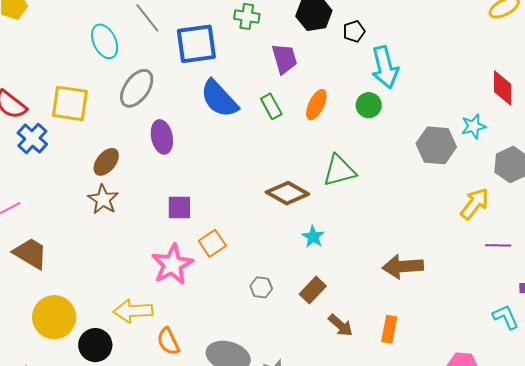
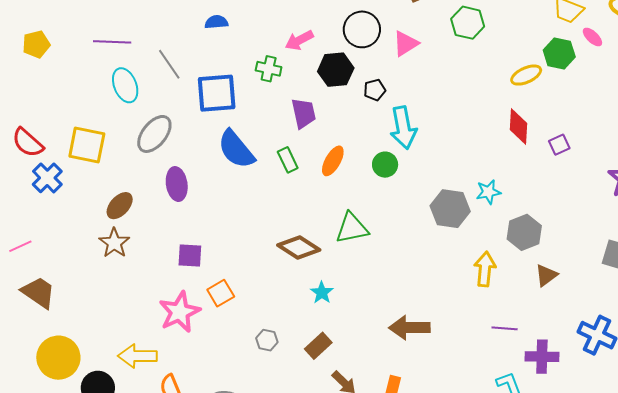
red diamond: (503, 88) -> (518, 126), moved
yellow arrow: (475, 204) -> (485, 269), turned -36
purple line: (498, 245) -> (505, 328), moved

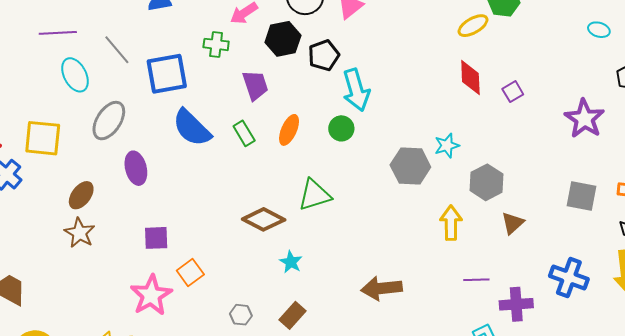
black pentagon: (375, 90) -> (324, 55), size x1.4

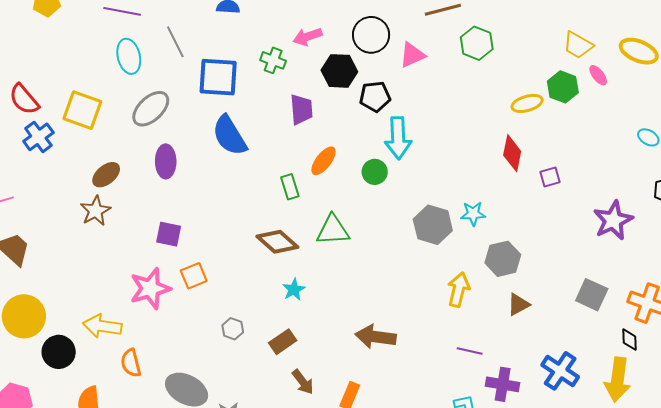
green rectangle: (244, 133) -> (290, 187), moved

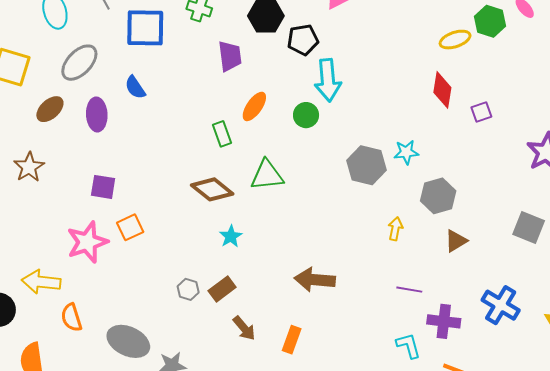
blue semicircle: (230, 136) -> (135, 87), moved, size x0.6
brown ellipse: (106, 175) -> (50, 109), moved
yellow arrow: (459, 290) -> (395, 229), size x0.7
gray hexagon: (233, 329) -> (188, 289), moved

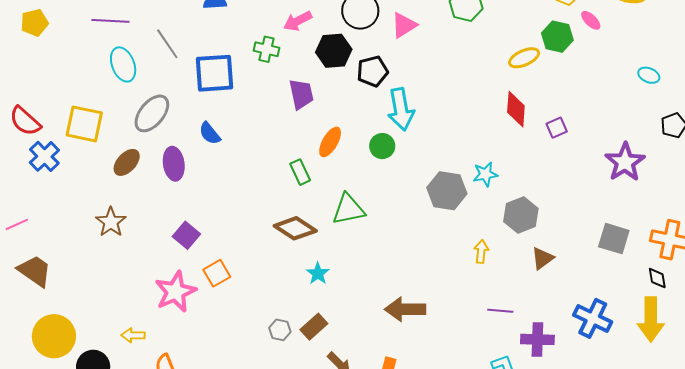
purple square: (103, 187) -> (186, 235), turned 36
yellow arrow: (41, 282) -> (133, 335), size x0.6

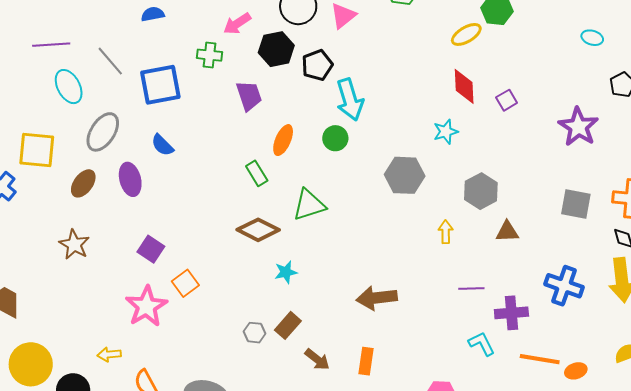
cyan star: (485, 174) -> (446, 132), moved
brown triangle: (542, 258) -> (507, 232), turned 40
cyan star: (318, 273) -> (286, 272), turned 30

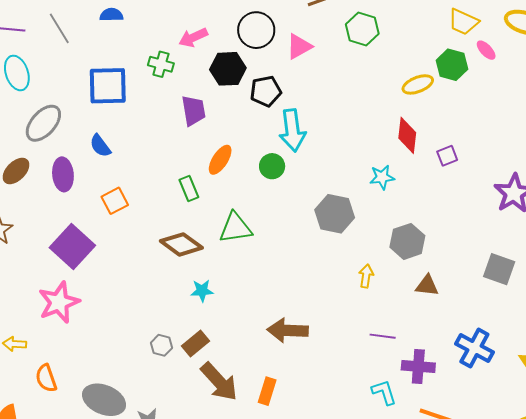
gray line: (110, 61) -> (59, 28), moved
purple square: (151, 249) -> (72, 246), size x1.6
orange square: (185, 283) -> (115, 201), moved
brown arrow: (317, 359) -> (219, 382), size x1.6

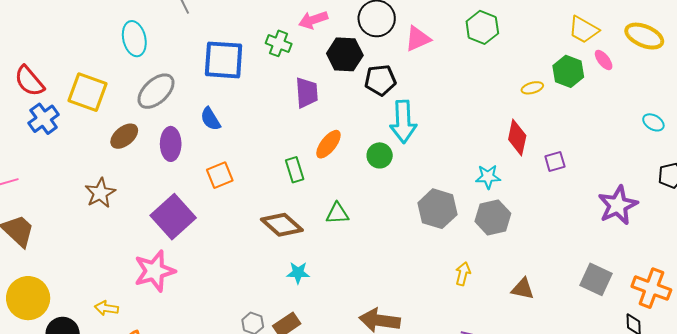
yellow ellipse: (418, 84) -> (532, 88), size x0.7
green triangle: (236, 228) -> (337, 213), size x0.7
gray hexagon: (407, 241) -> (493, 217), moved

